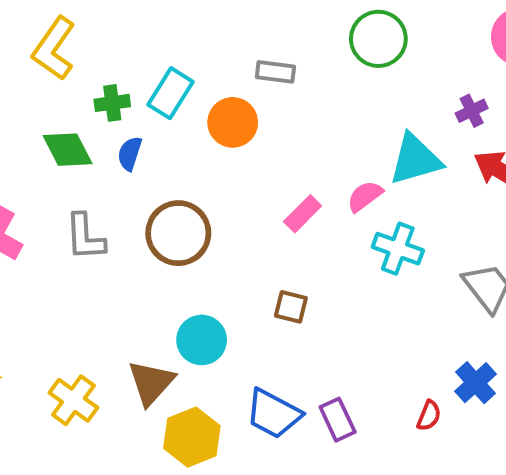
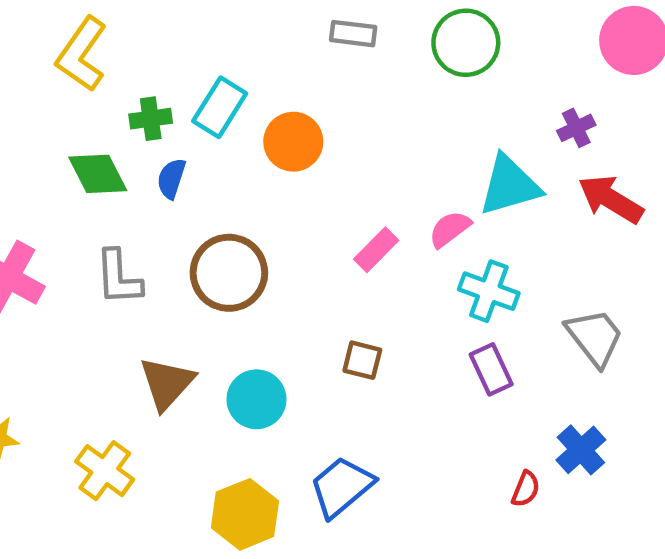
gray rectangle: (275, 72) -> (353, 34), moved
brown triangle: (151, 383) -> (167, 383), moved
blue trapezoid: (273, 414) -> (342, 487), turned 112
purple rectangle: (338, 420) -> (491, 369), moved

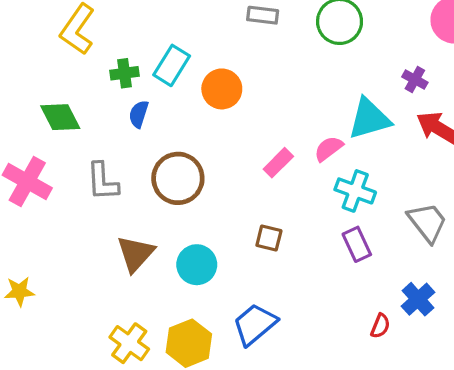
purple cross: (576, 128) -> (415, 80), turned -35
green diamond: (98, 174) -> (60, 117), moved
yellow cross: (105, 471) -> (129, 343), moved

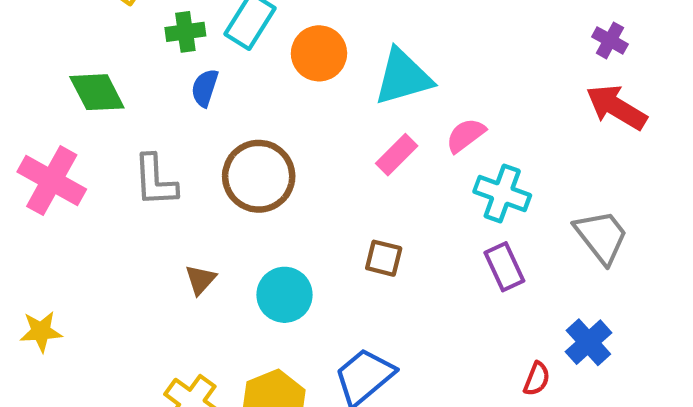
purple cross: (415, 80) -> (610, 40), moved
cyan triangle: (369, 119) -> (403, 77), moved
brown triangle: (136, 254) -> (200, 280), size x0.6

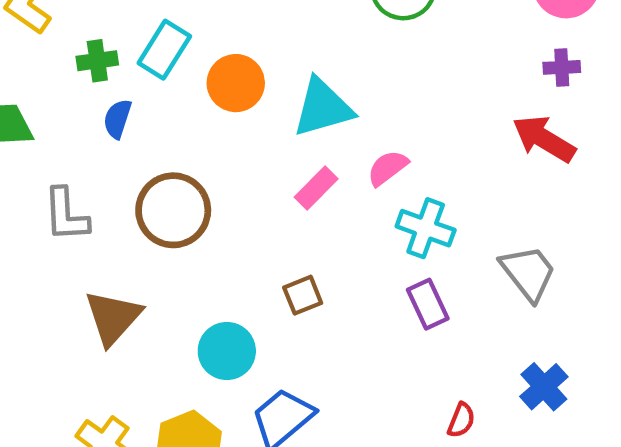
purple cross: (610, 40) -> (562, 67), moved, turned -32
brown square: (384, 258) -> (303, 295), turned -36
brown triangle: (200, 280) -> (113, 318), size x1.8
cyan circle: (285, 295) -> (227, 351), moved
blue cross: (588, 342) -> (544, 387), moved

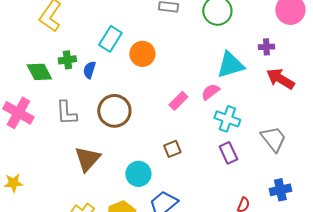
green cross: (97, 61) -> (67, 60), moved
purple cross: (562, 67) -> (266, 47), moved
cyan triangle: (323, 108) -> (230, 65), moved
blue cross: (544, 387) -> (280, 190), turned 30

